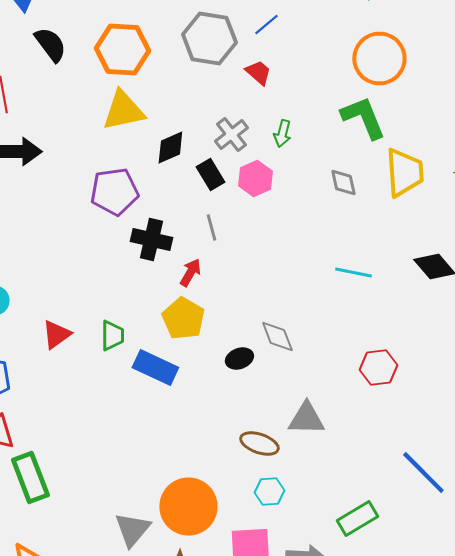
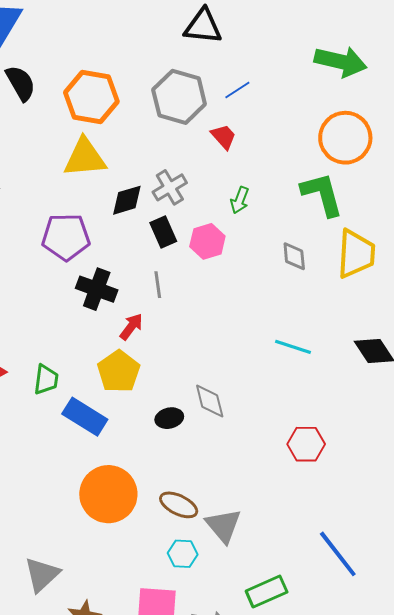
gray cross: (231, 134) -> (170, 187), moved
gray triangle: (306, 418) -> (223, 526), moved, turned 42
orange circle: (188, 506) -> (108, 494), moved

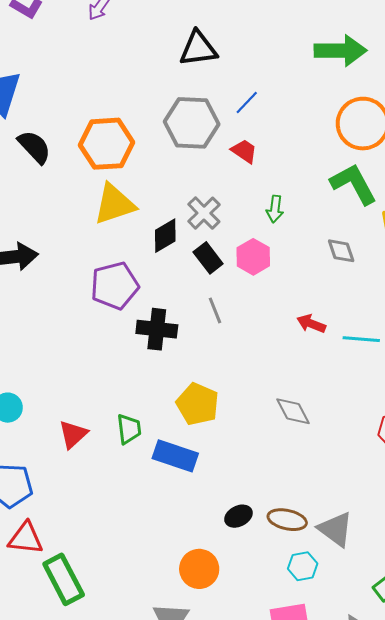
red arrow: (131, 327) -> (311, 324), moved, turned -92
black ellipse: (169, 418) -> (238, 516), moved
orange circle: (108, 494) -> (199, 569), moved, size x0.7

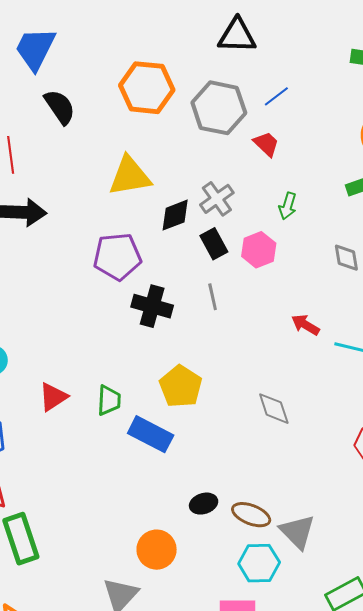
orange hexagon: (106, 144) -> (147, 88), moved
cyan hexagon: (303, 566) -> (259, 563), size x1.4

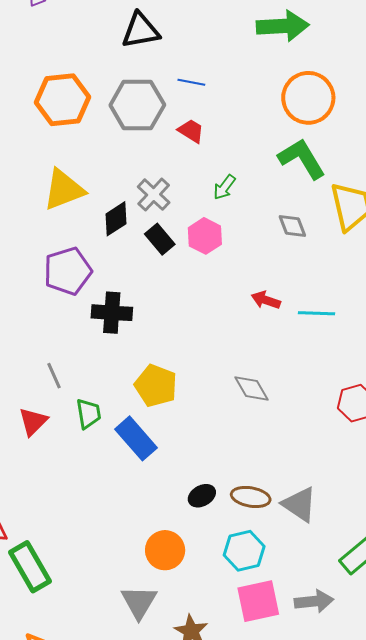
blue line: (276, 96) -> (191, 82), turned 60
green arrow: (288, 206) -> (224, 187), turned 32
gray line: (213, 297) -> (54, 376), moved
blue rectangle: (151, 434) -> (136, 438), turned 33
cyan hexagon: (259, 563) -> (244, 551), moved

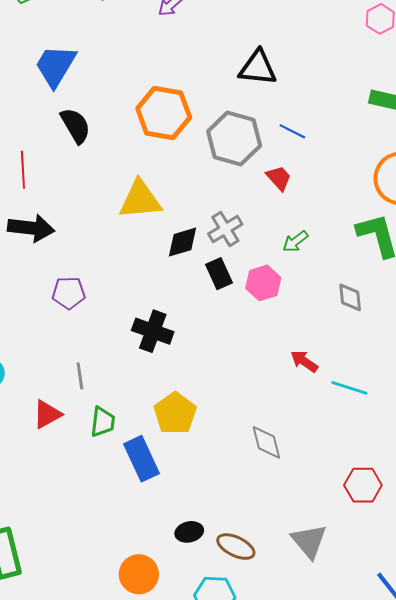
purple pentagon: (68, 271) -> (69, 293), moved, size x0.7
gray triangle: (299, 504) -> (309, 541), moved

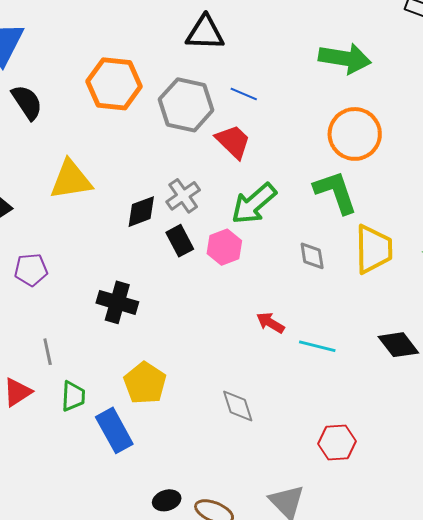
red trapezoid: (279, 178) -> (233, 141), size x1.4
yellow triangle: (140, 200) -> (71, 180), moved
green arrow: (295, 241) -> (254, 204), size x1.8

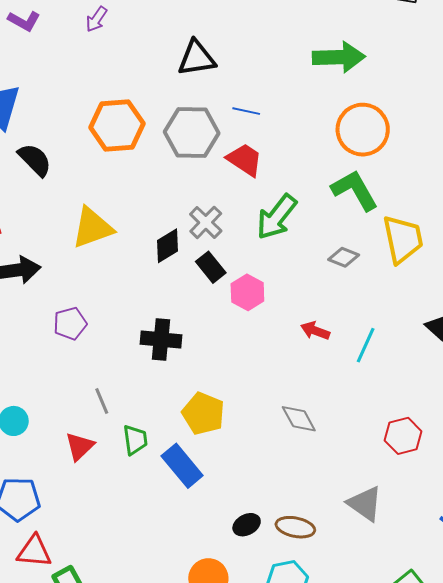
pink hexagon: (224, 247) -> (247, 292), moved
gray diamond: (312, 256) -> (344, 257), turned -48
cyan line: (317, 346) -> (366, 345), turned -69

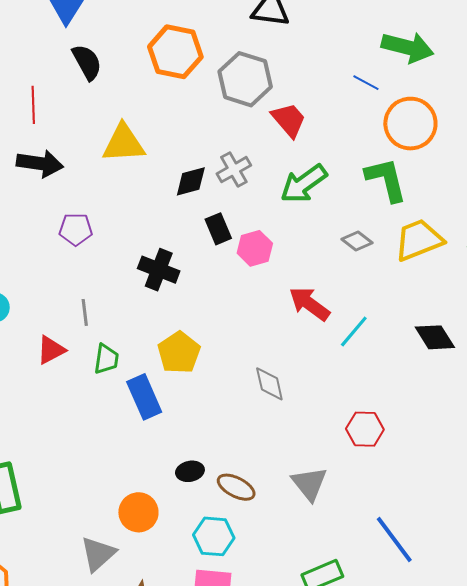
blue line: (246, 111) -> (366, 83), moved
yellow trapezoid: (403, 239) -> (419, 240), turned -116
black rectangle: (211, 267) -> (218, 229), moved
red arrow: (315, 331) -> (309, 304), size x1.5

